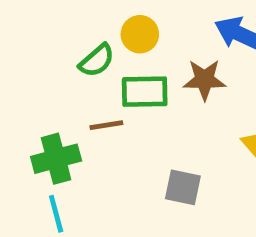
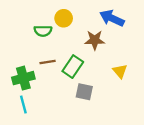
green semicircle: (97, 61) -> (43, 31), turned 42
green rectangle: (145, 92) -> (73, 67), moved, turned -55

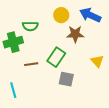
yellow circle: (64, 18) -> (61, 15), moved
brown line: (48, 62) -> (31, 64), moved
green cross: (23, 78) -> (13, 42), moved

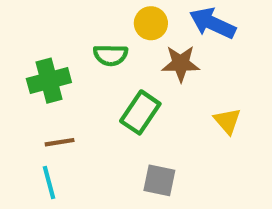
green semicircle: (30, 26) -> (111, 55), moved
brown line: (31, 64) -> (60, 142), moved
gray square: (66, 79) -> (159, 180), moved

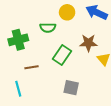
brown star: (181, 64) -> (88, 43), moved
brown line: (60, 142) -> (31, 67), moved

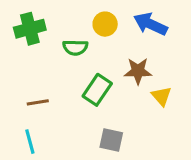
green cross: (18, 40) -> (30, 29), moved
brown line: (31, 67) -> (38, 102), moved

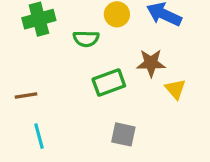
green rectangle: (97, 90) -> (109, 83), turned 36
brown line: (38, 102) -> (26, 96), moved

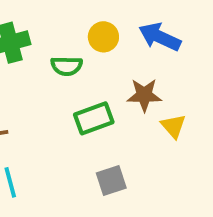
gray square: (123, 134) -> (111, 180), turned -30

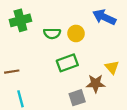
yellow circle: (103, 37) -> (76, 33), moved
brown star: (144, 95) -> (96, 84), moved

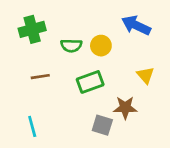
yellow triangle: (112, 67) -> (145, 75), moved
brown line: (12, 72) -> (40, 77), moved
gray square: (77, 98) -> (102, 125), turned 35

